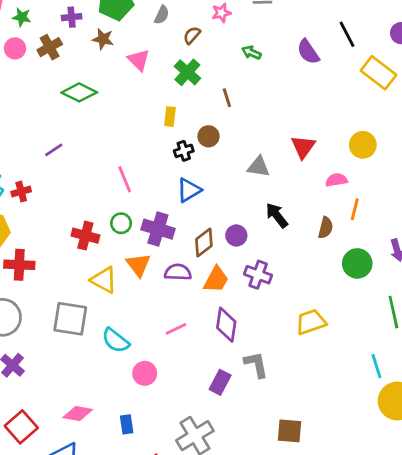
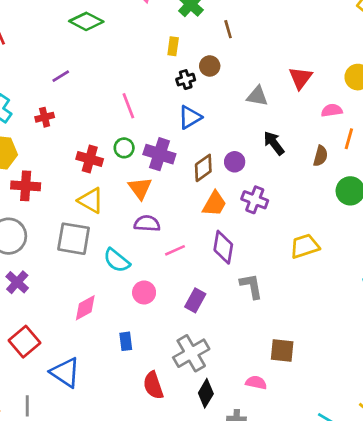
red cross: (21, 192) -> (45, 117), moved
purple semicircle: (178, 272) -> (147, 224), moved
yellow triangle: (104, 280) -> (91, 200), moved
purple rectangle: (220, 382) -> (195, 300), moved
pink diamond: (78, 413) -> (85, 308), moved, turned -40

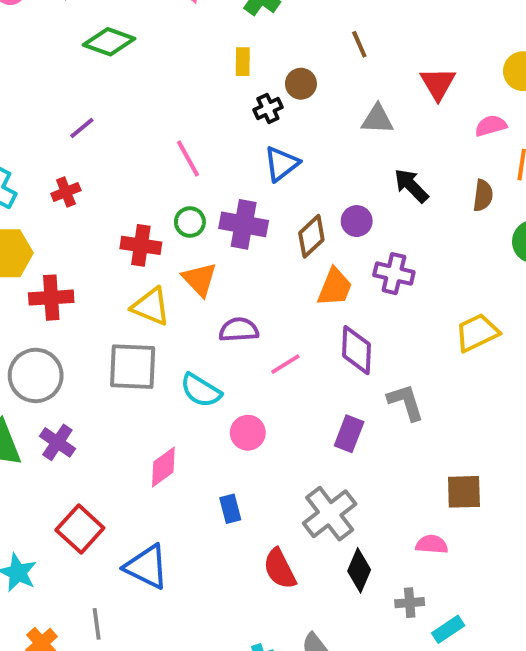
brown line: (228, 29) -> (359, 44), moved
orange triangle: (140, 188) -> (200, 279), moved
purple rectangle: (195, 300) -> (349, 434), moved

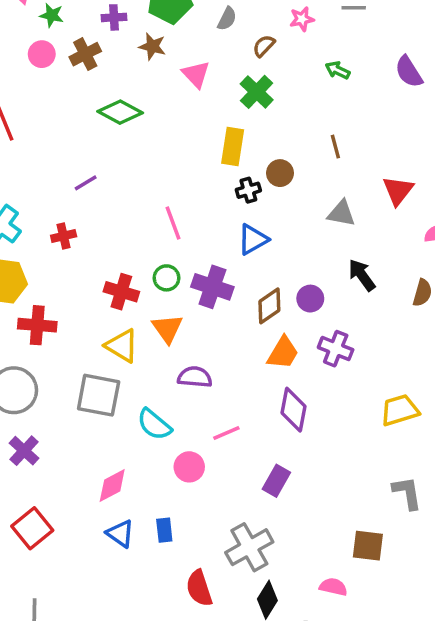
yellow rectangle: (243, 62) -> (233, 147), size x1.5
pink line: (285, 364) -> (226, 433), moved
gray L-shape: (406, 402) -> (407, 493), moved
blue triangle: (147, 567) -> (120, 534), moved, size x0.7

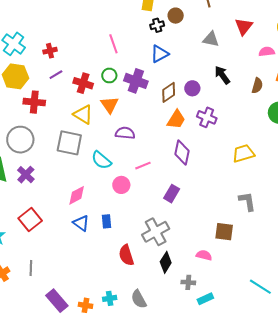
purple line: (86, 183) -> (56, 75), moved

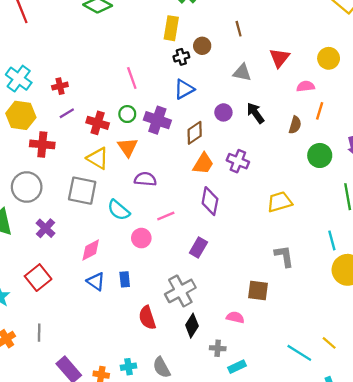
purple circle: (192, 88) -> (223, 112), moved
purple cross: (26, 175) -> (45, 228), moved

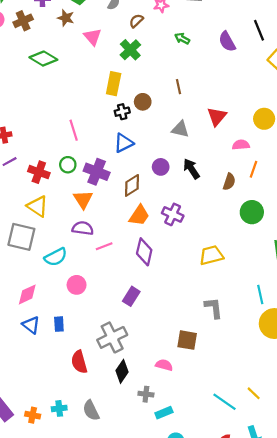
orange triangle: (128, 147) -> (83, 199), moved
cyan semicircle: (119, 210) -> (56, 257), turned -70
pink line: (166, 216) -> (104, 246), moved

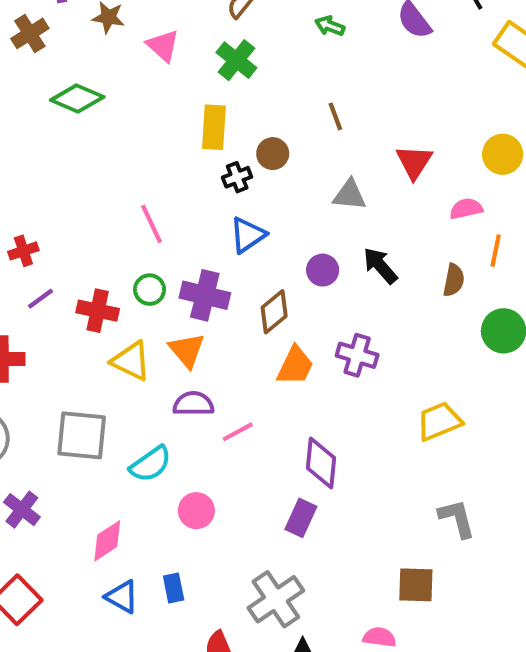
yellow triangle: (38, 206) -> (131, 361), moved
purple diamond: (144, 252) -> (321, 463), moved

